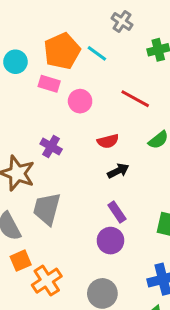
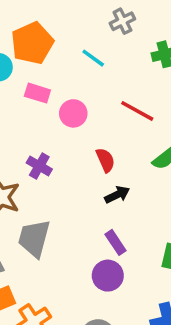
gray cross: (122, 21) -> (122, 21), turned 30
orange pentagon: (62, 51) -> (32, 43), moved
red semicircle: (108, 141) -> (105, 160), turned -100

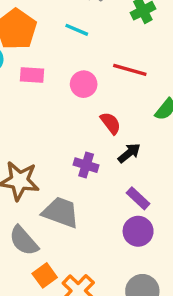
pink circle: (73, 113) -> (84, 84), moved
purple cross: (39, 166) -> (86, 165), moved
gray trapezoid: (34, 238) -> (61, 212), turned 108

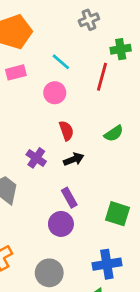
cyan line: (77, 30) -> (61, 62), moved
red line: (130, 70) -> (102, 77), moved, turned 72
pink rectangle: (32, 75) -> (16, 72), turned -36

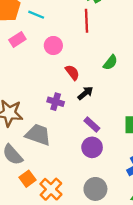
cyan line: (61, 62) -> (36, 15), moved

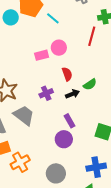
pink rectangle: (17, 39) -> (42, 55), moved
green semicircle: (110, 62) -> (90, 84), moved
purple cross: (56, 102) -> (46, 93), turned 32

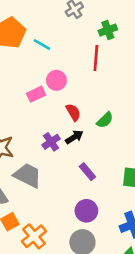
black arrow: (72, 94) -> (74, 137), moved
purple circle: (64, 139) -> (86, 211), moved

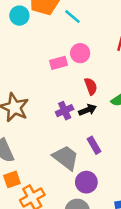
gray trapezoid: (28, 175) -> (66, 158), moved

